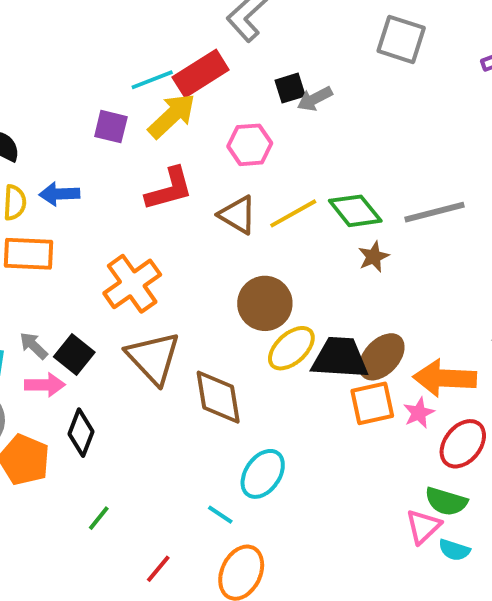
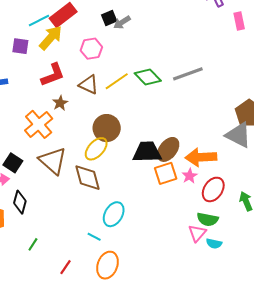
brown star: (374, 257) -> (60, 103), moved
yellow ellipse: (291, 348) -> (96, 149), moved

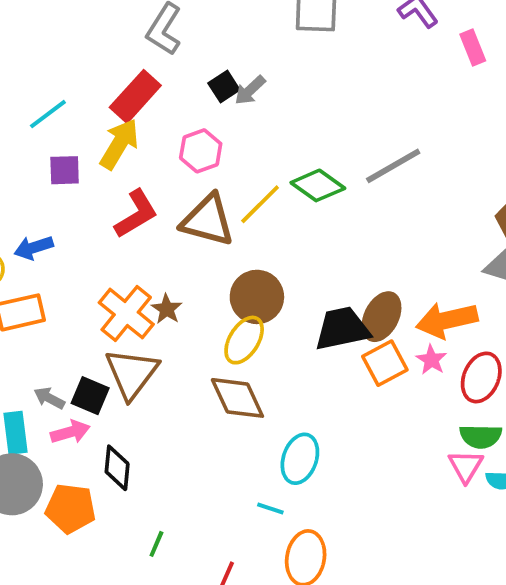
cyan line: (39, 20) -> (48, 114), moved
brown triangle: (89, 85) -> (208, 220), size x1.4
brown star: (60, 103) -> (167, 309), moved
brown triangle: (53, 161) -> (132, 373), moved, turned 36

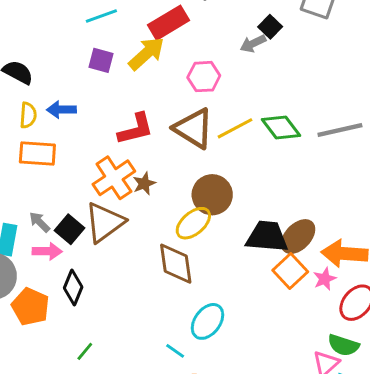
black square: (224, 86) -> (270, 27), moved, turned -30
red L-shape: (136, 214) -> (136, 129), moved
orange square: (385, 363) -> (290, 271), turned -32

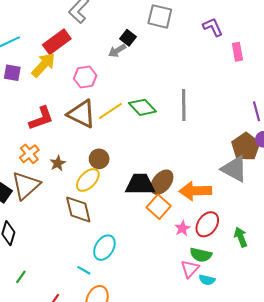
gray line: (340, 130) -> (184, 105), turned -72
orange cross: (114, 178) -> (29, 154), size x0.7
brown star: (144, 184) -> (58, 163), moved
brown circle: (212, 195) -> (99, 159), size x0.7
pink star: (325, 279) -> (182, 228), moved

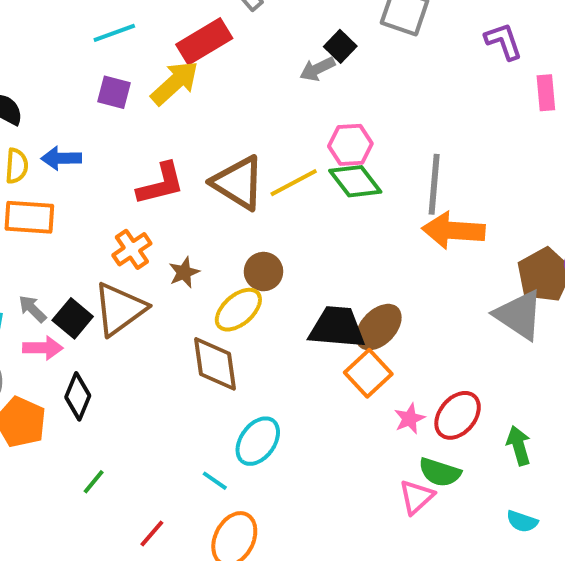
pink hexagon: (85, 77) -> (350, 145), moved
orange arrow: (195, 191) -> (453, 231), moved
cyan semicircle: (207, 280) -> (522, 521), moved

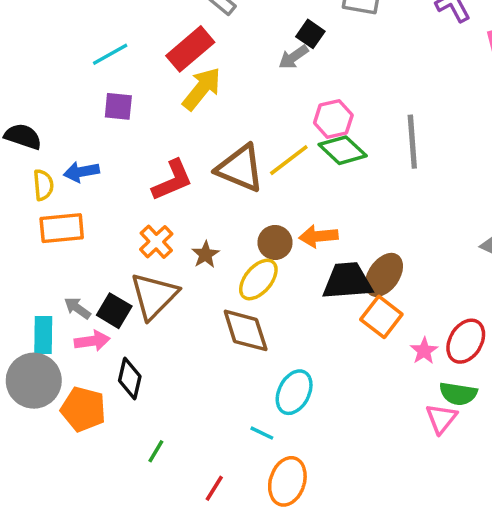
yellow arrow: (175, 83) -> (202, 89), moved
orange arrow: (453, 231) -> (318, 236), moved, size x0.7

